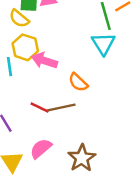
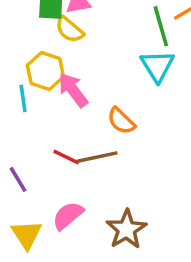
yellow semicircle: (19, 18) -> (70, 30), moved
pink arrow: (44, 61) -> (73, 90), turned 35

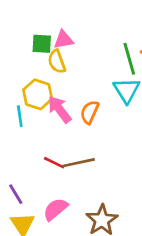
yellow semicircle: (70, 30) -> (57, 62), turned 30
orange semicircle: (121, 121) -> (90, 112), moved, turned 70
purple line: (18, 179) -> (16, 194), moved

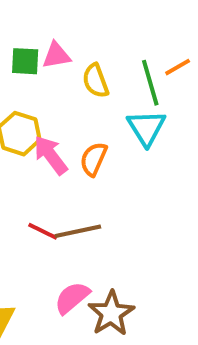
yellow semicircle: (57, 62) -> (96, 81), moved
pink semicircle: (55, 209) -> (72, 298), moved

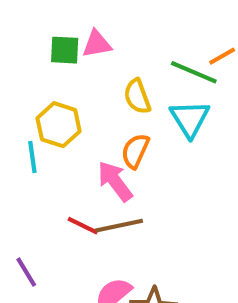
yellow semicircle: (96, 81) -> (137, 96), moved
green line: (150, 83) -> (194, 72), turned -51
pink arrow: (51, 155) -> (115, 181), moved

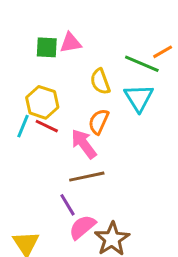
cyan line: (32, 157) -> (23, 126), turned 30
red line: (83, 226) -> (47, 126), moved
purple line: (26, 272) -> (68, 205), moved

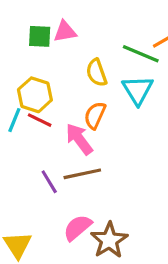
purple line: (68, 205) -> (49, 182), moved

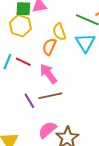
yellow hexagon: (35, 95) -> (20, 26), moved
orange semicircle: (95, 115) -> (49, 47), moved

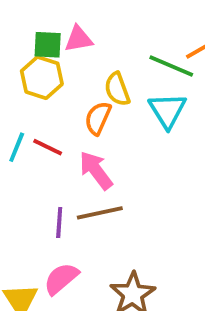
purple line: (29, 101) -> (59, 223), turned 35
pink semicircle: (47, 130) -> (61, 279), moved

